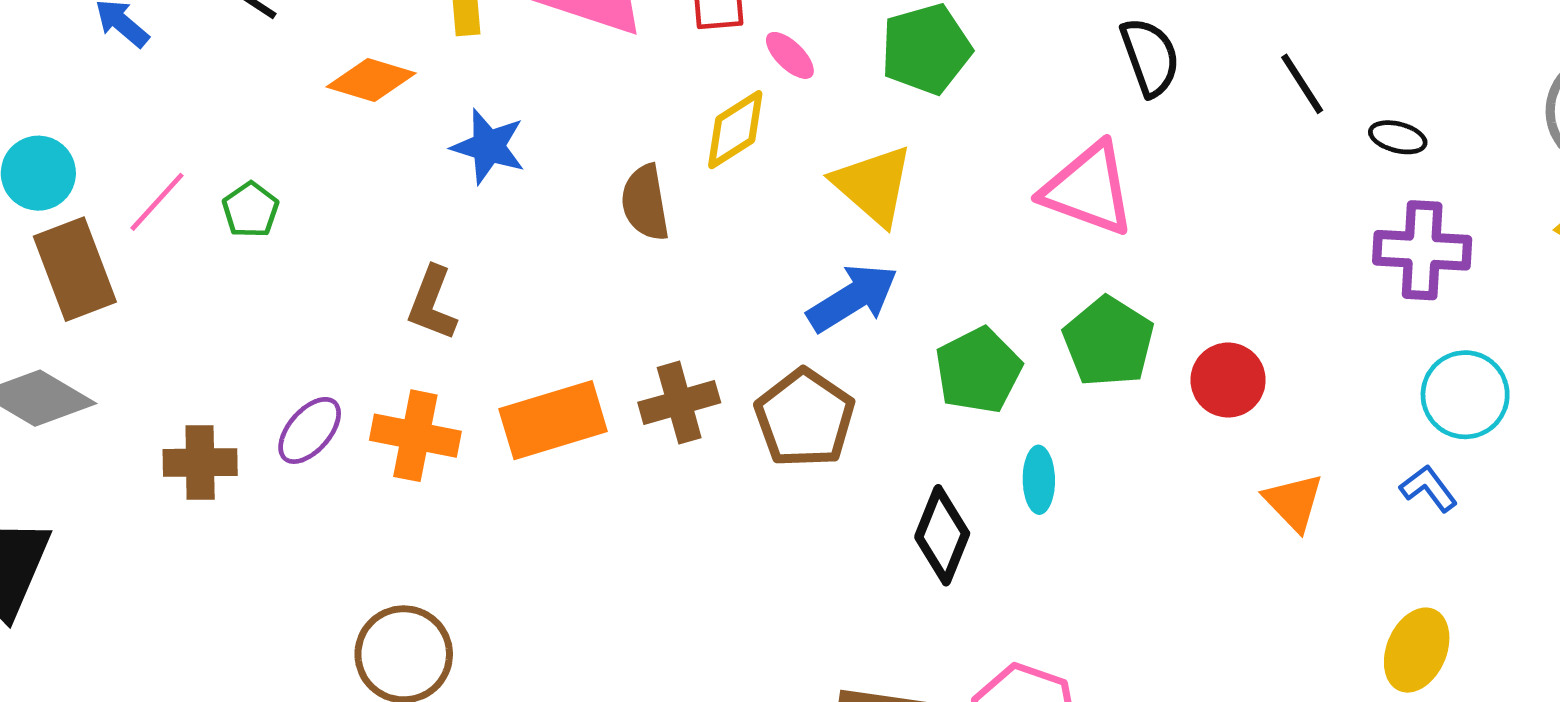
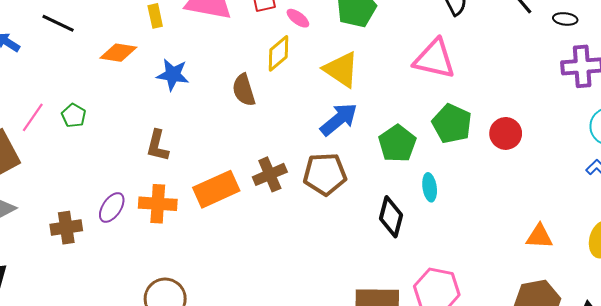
brown pentagon: (805, 418) -> (325, 174), turned -30
orange triangle: (1294, 502) -> (539, 236), moved, turned -36

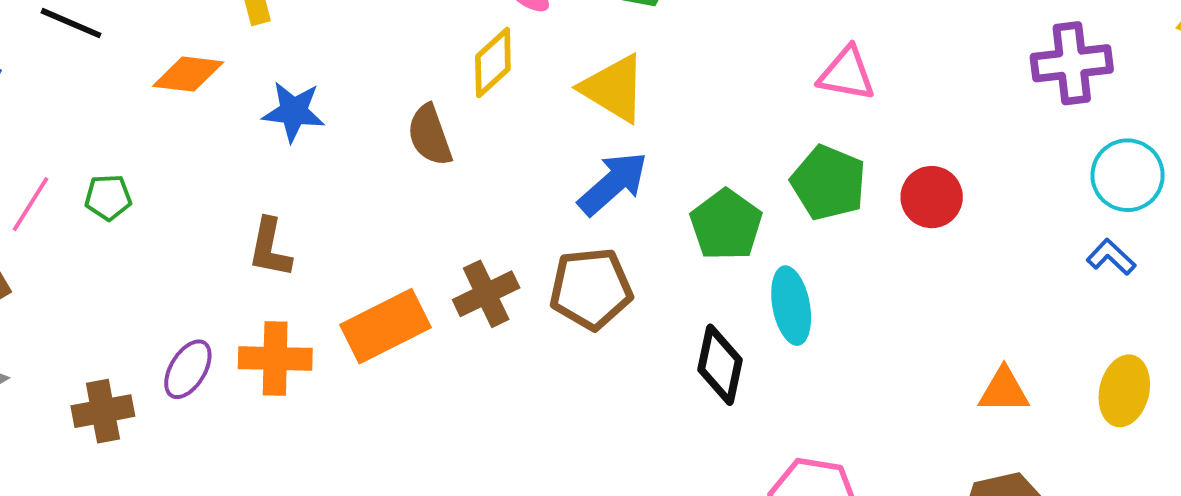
pink triangle: (434, 59) -> (847, 74), moved, size x0.7
green pentagon: (74, 116) -> (108, 197), turned -30
cyan ellipse: (430, 187) -> (791, 306), size x1.4

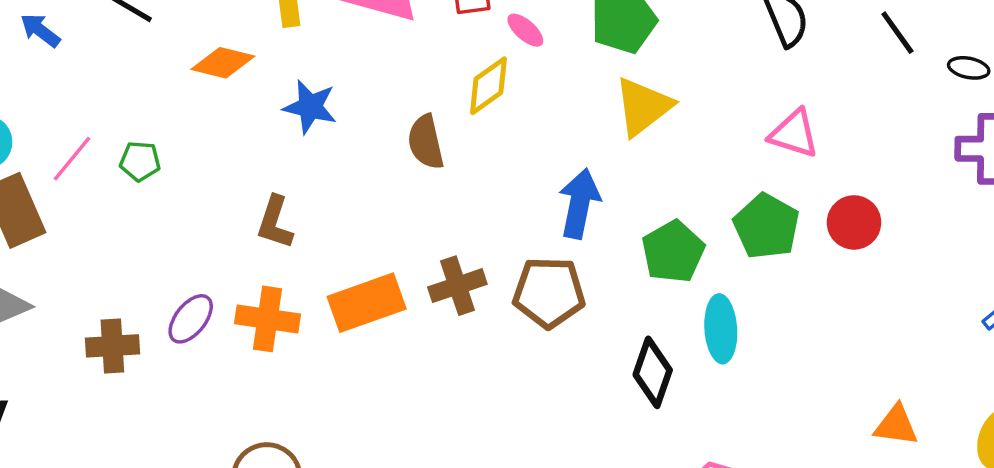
yellow triangle: (614, 88) -> (643, 107), moved, turned 44
blue arrow: (613, 183) -> (579, 204), turned -44
red circle: (932, 197) -> (854, 222), moved

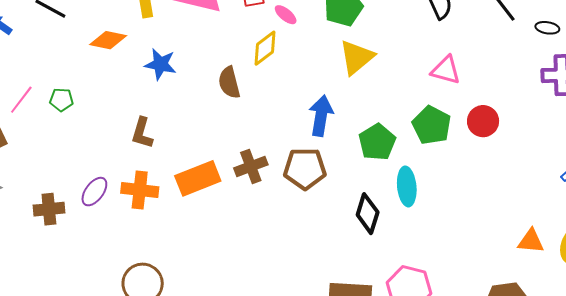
orange triangle: (896, 425) -> (531, 241), moved

